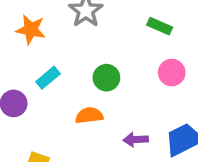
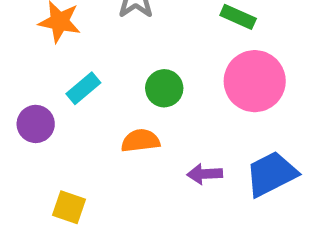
pink circle: (172, 73) -> (255, 81), size x1.6

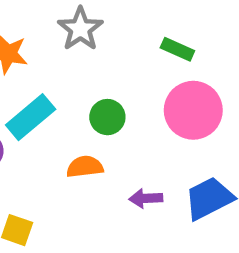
cyan rectangle: (83, 88) -> (31, 117), size x1.5

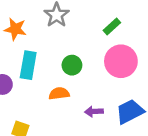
green rectangle: (177, 49) -> (112, 26), turned -66
cyan rectangle: (31, 117) -> (28, 65), turned -40

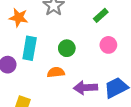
pink circle: (121, 61) -> (108, 45), size x0.6
purple arrow: (94, 112) -> (85, 88), size x1.5

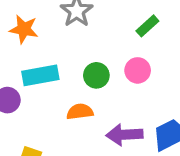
pink circle: (108, 45) -> (138, 70), moved
cyan rectangle: (30, 48) -> (40, 75), turned 70

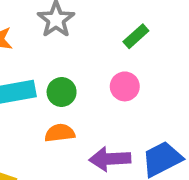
green circle: (96, 75) -> (62, 92), moved

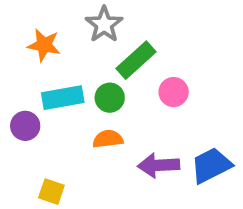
green rectangle: (136, 36) -> (136, 60), moved, size x1.5

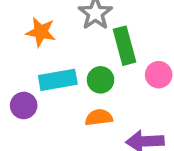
green rectangle: (136, 60) -> (124, 46), turned -63

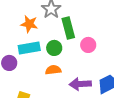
orange star: (41, 32) -> (29, 24), moved

